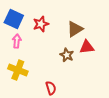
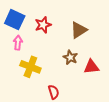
red triangle: (87, 47) -> (91, 67), moved
yellow cross: (18, 70) -> (30, 67), moved

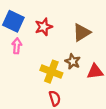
yellow cross: (30, 67) -> (51, 72), moved

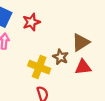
brown triangle: (82, 32) -> (81, 42), moved

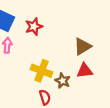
brown star: (61, 57) -> (63, 81), moved

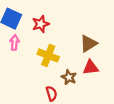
yellow cross: (42, 71) -> (48, 55), moved

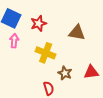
brown triangle: (88, 44) -> (77, 33), moved, turned 42
red triangle: (91, 67) -> (91, 72), moved

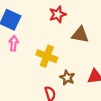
red star: (38, 23) -> (58, 14), moved

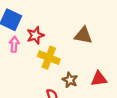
red star: (58, 14) -> (35, 35), moved

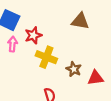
brown triangle: (83, 35) -> (80, 21), moved
brown star: (70, 80) -> (74, 69), moved

